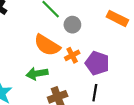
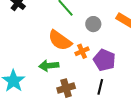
gray circle: (72, 25) -> (93, 24), moved

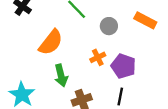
orange semicircle: (60, 40) -> (51, 42), moved, turned -85
green arrow: (49, 66) -> (61, 75), turned -96

